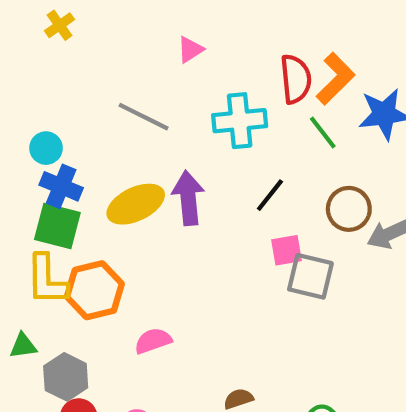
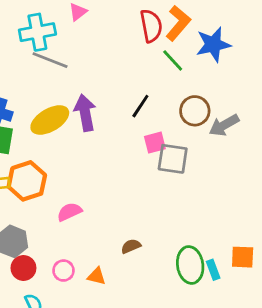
cyan cross: (240, 121) -> (37, 32), moved

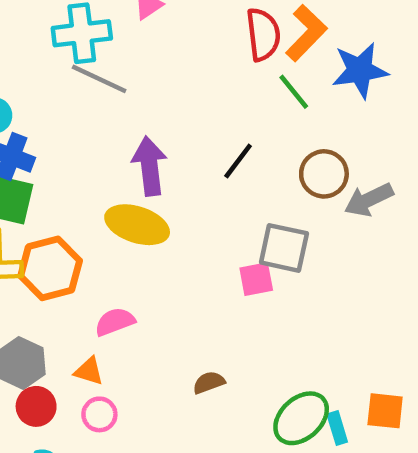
yellow ellipse: (50, 120) -> (137, 225), moved, turned 45
pink square: (155, 143) -> (256, 279), moved
green ellipse: (190, 265) -> (301, 418), turned 52
orange triangle: (97, 276) -> (89, 371), moved

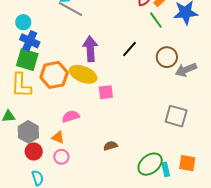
gray square: (284, 248) -> (176, 116), moved
orange hexagon: (50, 268) -> (54, 75), moved
pink square: (256, 279) -> (106, 92), moved

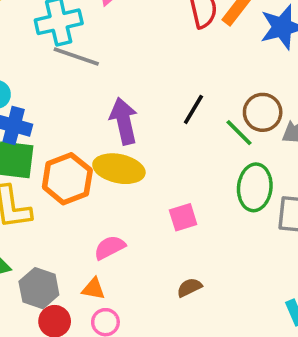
green line: (156, 20) -> (239, 133), moved
pink square: (106, 92) -> (183, 217), moved
green ellipse: (150, 164) -> (255, 187), moved, turned -35

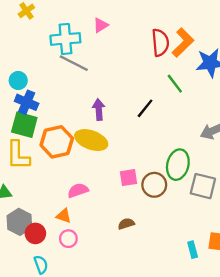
brown circle: (263, 112) -> (154, 185), moved
purple arrow: (124, 121) -> (99, 110), size x0.7
green line: (239, 133) -> (175, 84), moved
gray hexagon: (39, 288) -> (19, 222), moved

